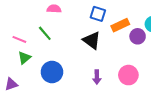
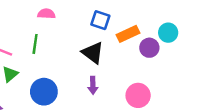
green line: (45, 33) -> (35, 44), turned 49
purple arrow: (97, 77) -> (93, 85), moved

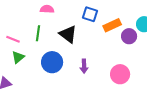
black triangle: (93, 53) -> (68, 34), moved
blue circle: (44, 92) -> (52, 62), moved

